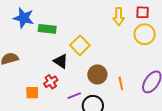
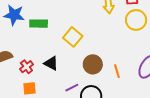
black triangle: (61, 61) -> (51, 63), moved
red cross: (51, 82) -> (26, 67), moved

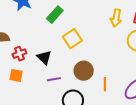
green rectangle: (39, 24) -> (55, 15), moved, turned -66
purple line: (72, 88) -> (54, 79), moved

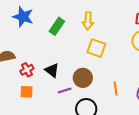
yellow arrow: (116, 18) -> (88, 21), moved
yellow square: (72, 39) -> (96, 48), moved, turned -30
brown circle: (84, 71) -> (83, 78), moved

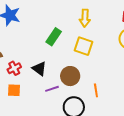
yellow arrow: (88, 21) -> (85, 18), moved
green rectangle: (57, 26) -> (54, 37), moved
orange line: (116, 88) -> (96, 90), moved

